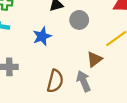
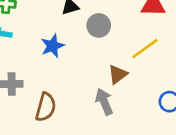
brown semicircle: (55, 81) -> (46, 107), moved

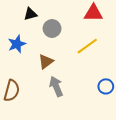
brown triangle: (118, 74) -> (46, 62), moved

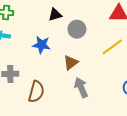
blue star: (17, 44) -> (42, 45), turned 30

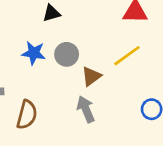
gray circle: (77, 29) -> (67, 54), moved
brown triangle: (71, 62) -> (91, 76), moved

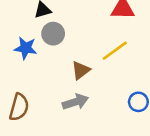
gray circle: (67, 54) -> (53, 34), moved
gray arrow: (86, 109) -> (75, 102), turned 95

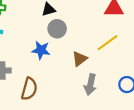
blue star: (26, 48) -> (41, 50), moved
gray arrow: (75, 102) -> (90, 85), moved, turned 120

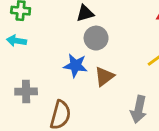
brown triangle: (80, 59) -> (104, 76), moved

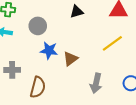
black triangle: (85, 13) -> (77, 12), moved
gray circle: (96, 38) -> (38, 26), moved

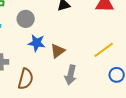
yellow line: (112, 43) -> (104, 50), moved
gray arrow: (96, 83) -> (71, 75), moved

